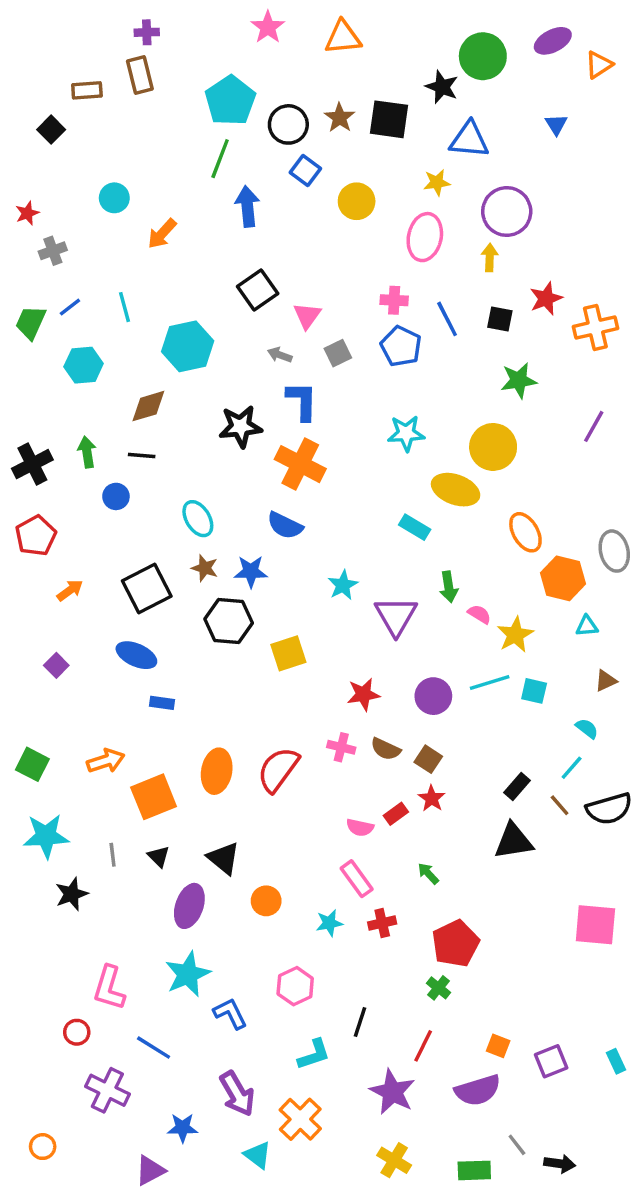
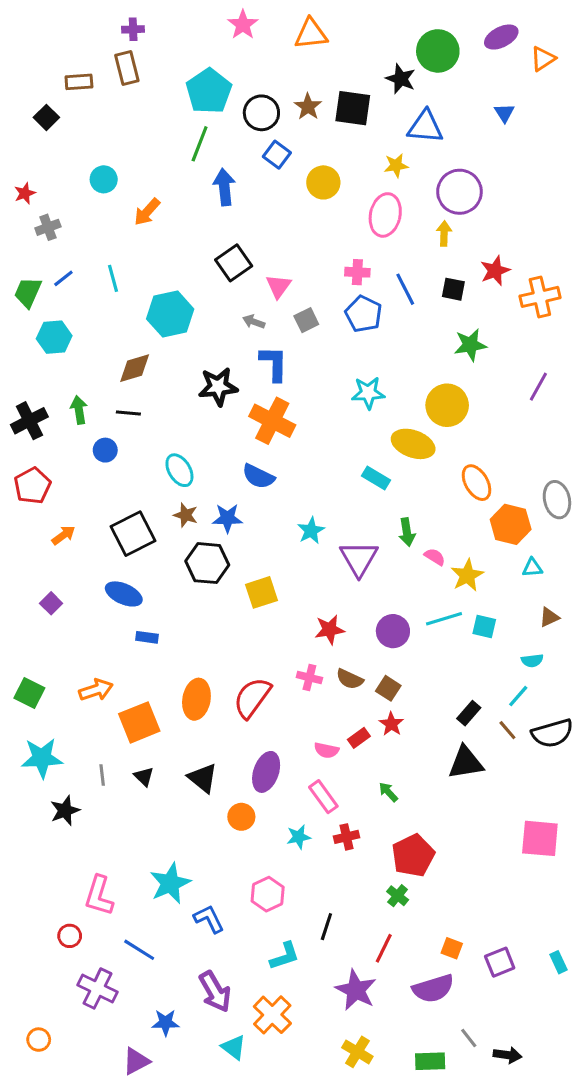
cyan hexagon: (84, 365) -> (54, 337), moved
cyan semicircle: (587, 729) -> (532, 661), turned 135
purple ellipse: (189, 906) -> (266, 772), moved

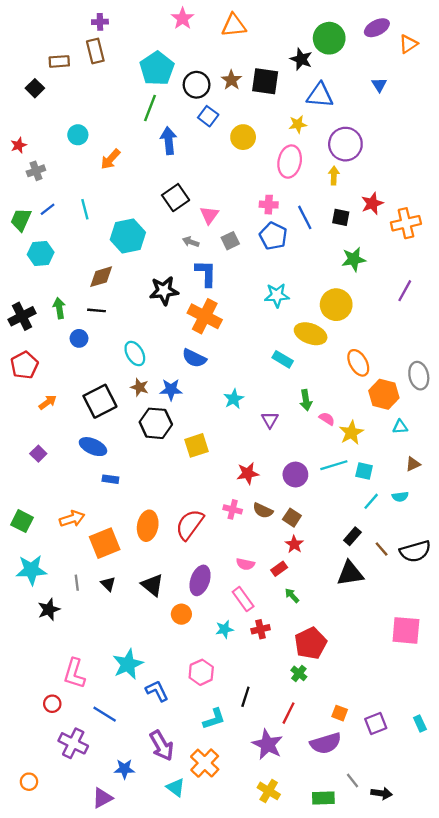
purple triangle: (359, 558) -> (270, 420), size x0.6
cyan line: (518, 696) -> (371, 501), moved
red rectangle: (359, 738) -> (279, 569), moved

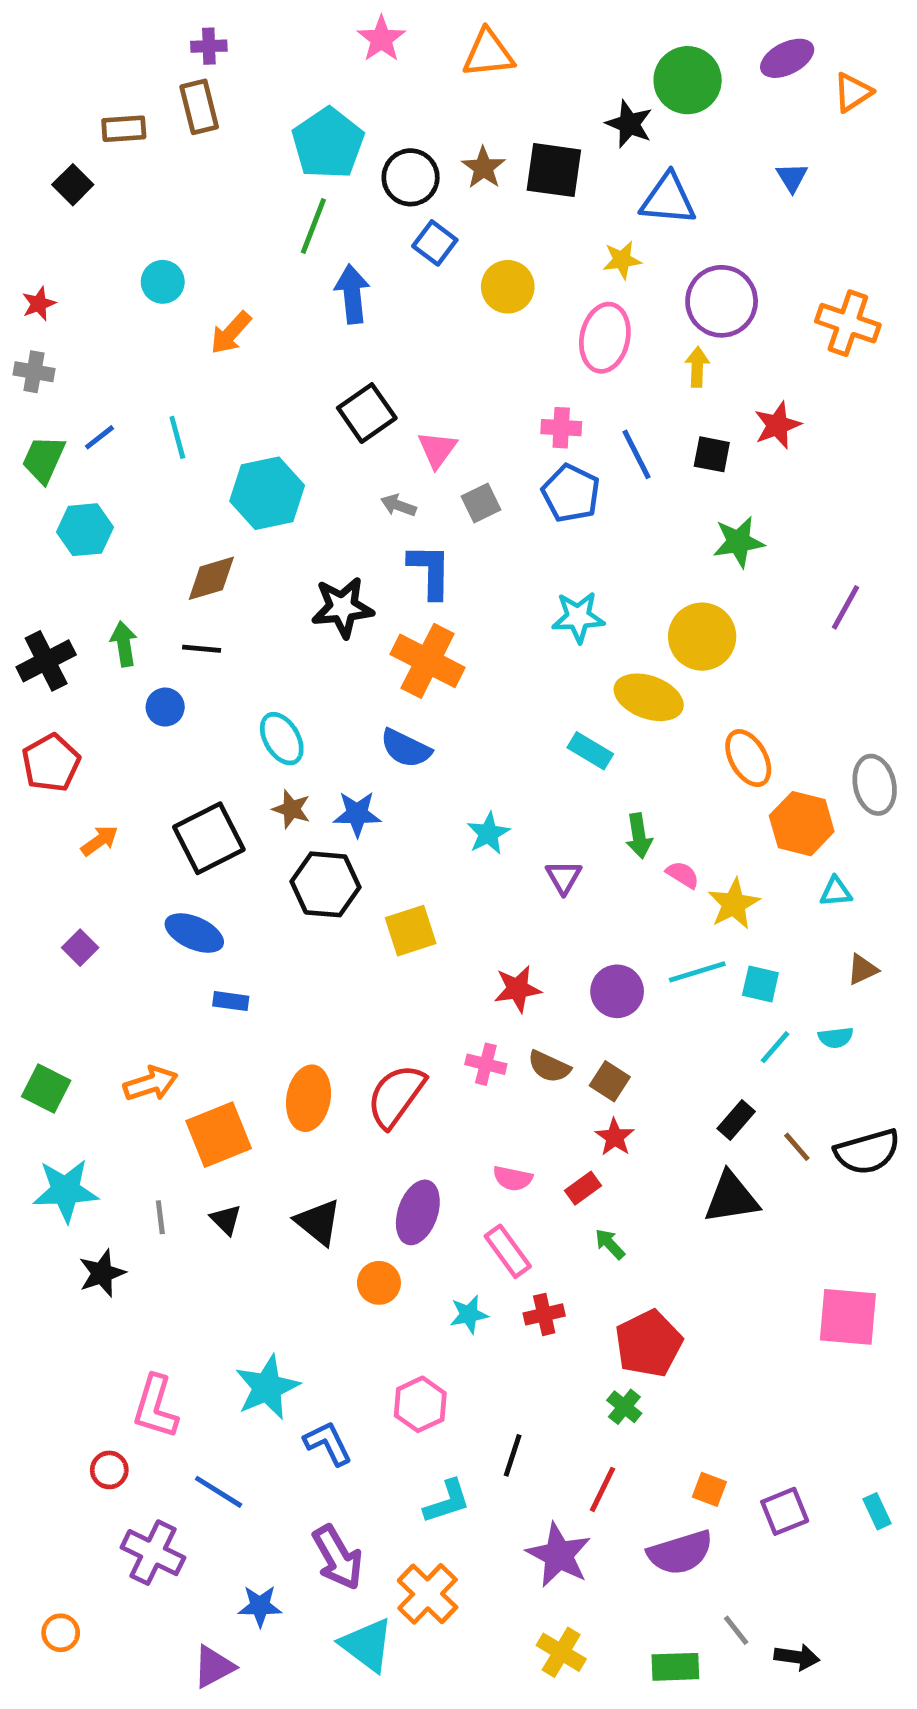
gray cross: (36, 171) -> (34, 372), moved, turned 30
orange cross: (406, 223) -> (848, 323), moved, turned 32
cyan triangle: (176, 787) -> (367, 1645), size x1.4

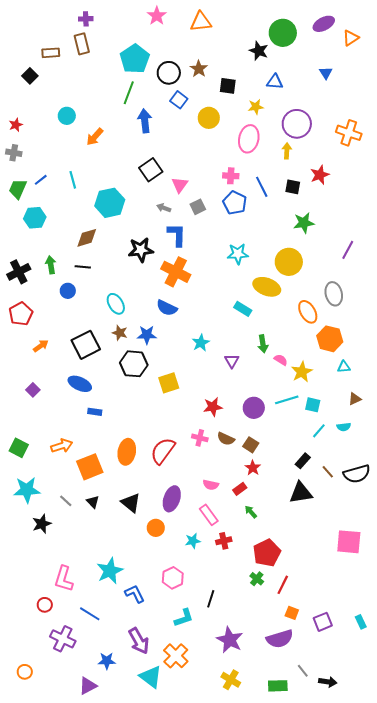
black square: (554, 170) -> (228, 86), moved, size x0.7
blue triangle: (668, 199) -> (275, 82), size x0.7
gray ellipse: (875, 785) -> (334, 294), moved
gray line: (160, 1217) -> (66, 501), turned -40
red line: (602, 1489) -> (283, 585), moved

